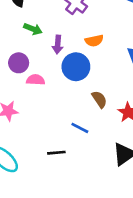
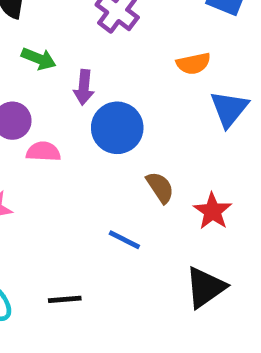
orange semicircle: (94, 41) -> (193, 63), moved
black line: (56, 153) -> (65, 299), moved

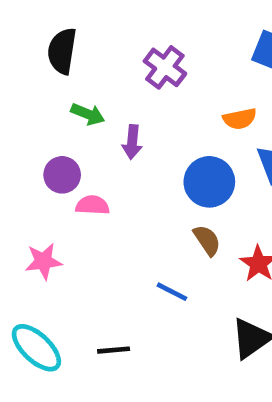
blue circle: (117, 128) -> (209, 182), moved

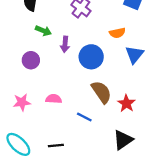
blue circle: (209, 182) -> (91, 57), moved
pink semicircle: (92, 205) -> (54, 99), moved
brown semicircle: (207, 240) -> (101, 92), size x1.5

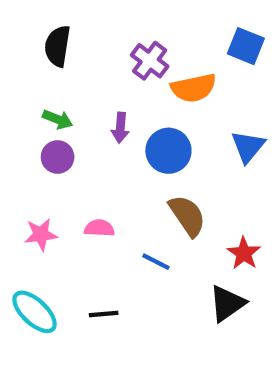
green arrow: (43, 31) -> (58, 119), moved
orange semicircle: (117, 33) -> (194, 88), moved, size x1.5
red star: (126, 103) -> (244, 253), moved

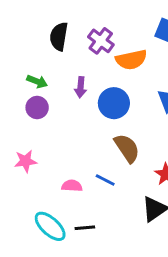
black semicircle: (58, 46) -> (59, 37), moved
pink semicircle: (99, 228) -> (72, 186), moved
cyan ellipse: (35, 312) -> (50, 226), moved
black line: (104, 314) -> (85, 228), moved

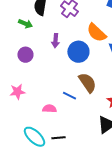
orange semicircle: (131, 60) -> (96, 33), moved, turned 55
green arrow: (37, 81) -> (25, 24), moved
blue line: (105, 180) -> (69, 96), moved

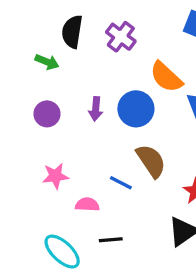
purple arrow: (55, 41) -> (96, 109), moved
pink star: (17, 92) -> (55, 176), moved
black line: (58, 138) -> (111, 240), moved

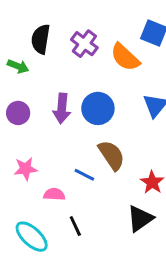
orange semicircle: (166, 77) -> (125, 57), moved
purple arrow: (96, 109) -> (62, 108), size x1.4
black line: (111, 240) -> (75, 226), turned 70

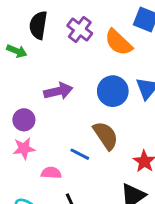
purple arrow: (62, 108) -> (58, 91), turned -108
blue circle: (98, 108) -> (113, 91), moved
purple circle: (18, 113) -> (24, 120), moved

